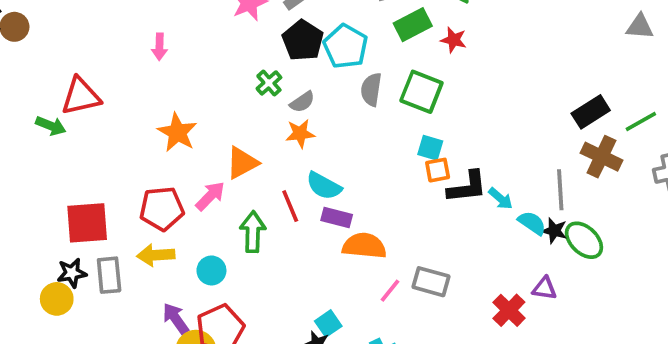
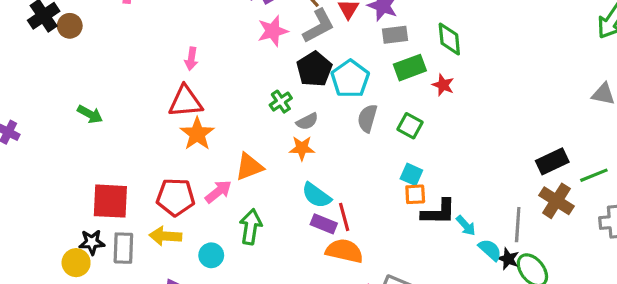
green square: (421, 92) -> (410, 126), size x0.7
red triangle: (81, 96) -> (185, 101), moved
red line: (290, 206) -> (344, 217), moved

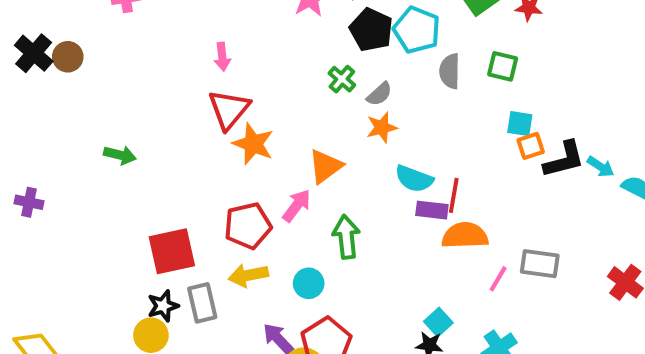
red triangle: (185, 101) -> (229, 109), turned -30
red line: (344, 217) -> (454, 195), turned 40

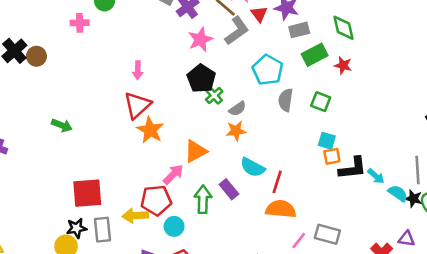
black pentagon: (371, 30) -> (201, 78), moved
purple rectangle: (432, 210) -> (229, 189), moved, turned 36
red pentagon: (248, 226) -> (156, 200), moved

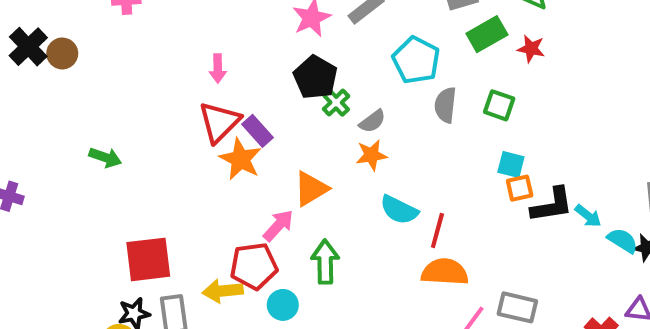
purple rectangle: (229, 189) -> (257, 131), moved

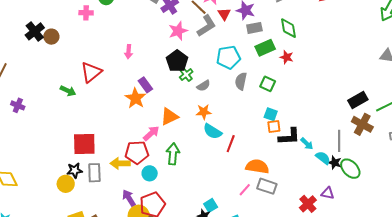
cyan pentagon: (416, 60) -> (228, 57), turned 30
red triangle: (219, 122) -> (91, 72), moved
orange star: (371, 155) -> (204, 112), moved
orange semicircle: (445, 272) -> (257, 166), moved

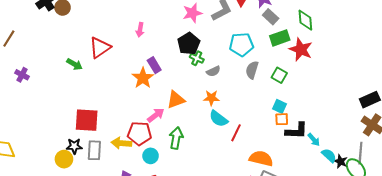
gray rectangle: (254, 28) -> (271, 17), turned 49
red star: (287, 57) -> (301, 49), size x1.6
green cross: (186, 75) -> (197, 58), turned -32
gray line: (339, 141) -> (360, 153), moved

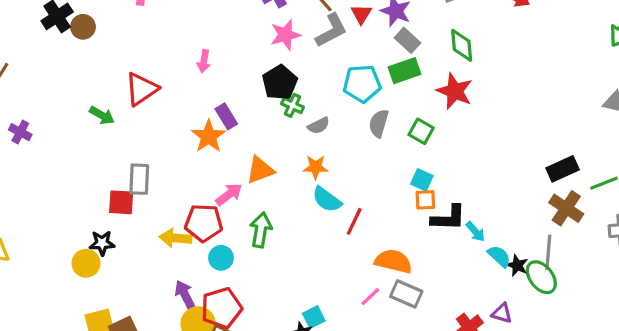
green rectangle: (280, 38) -> (404, 71), moved
red square: (87, 120) -> (121, 202), size x0.7
gray rectangle: (94, 150) -> (139, 179), moved

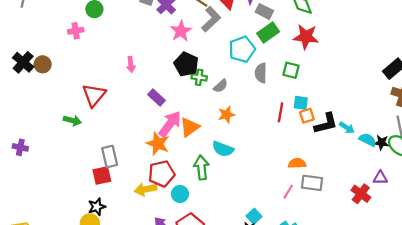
orange star: (209, 136) -> (158, 144), moved
pink arrow: (229, 194) -> (170, 124), moved, size x1.4
cyan semicircle: (327, 199) -> (223, 149), moved
red line: (354, 221) -> (280, 112), moved
orange semicircle: (393, 261) -> (297, 163), size x0.7

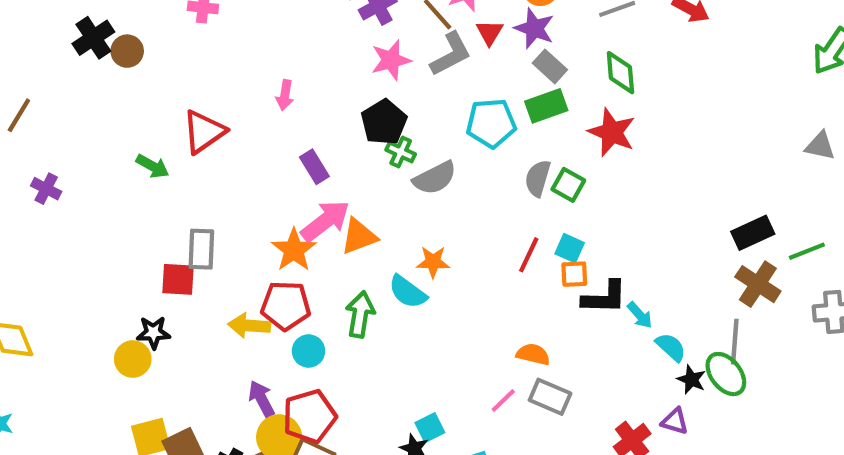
gray semicircle: (261, 73) -> (538, 178), moved
gray semicircle: (221, 86) -> (435, 178), size x1.5
orange star: (226, 115) -> (433, 262), moved
black star: (382, 142) -> (691, 380), moved

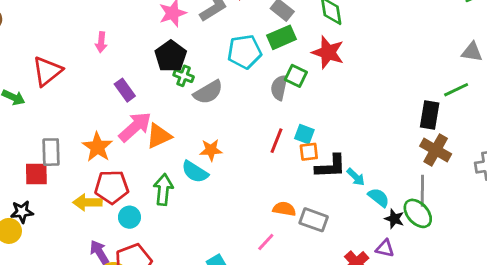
green square: (568, 185) -> (296, 76), moved
black rectangle: (753, 233) -> (430, 115), turned -52
orange star: (294, 250) -> (97, 147), moved
green line: (807, 251) -> (456, 90), moved
gray rectangle: (550, 397) -> (314, 220), moved

